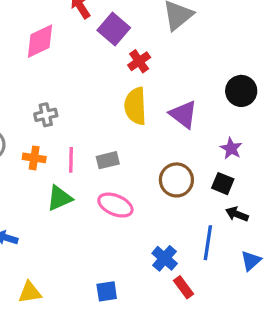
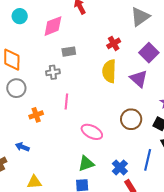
purple square: (114, 29) -> (149, 53), moved
orange cross: (34, 158) -> (36, 115), moved, turned -32
gray rectangle: (108, 160) -> (69, 52), moved
green triangle: (59, 198) -> (86, 163), moved

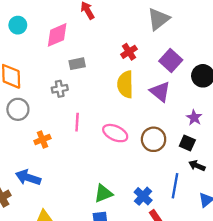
pink ellipse: (92, 132) -> (115, 133), moved
blue arrow: (22, 147) -> (28, 178), size x1.5

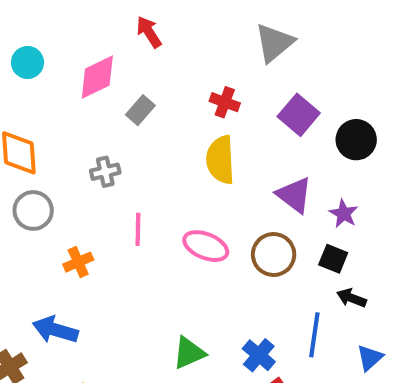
red cross: (129, 52) -> (225, 102), turned -35
gray rectangle: (77, 64) -> (140, 110), moved, turned -35
purple triangle: (160, 92) -> (294, 195), moved

